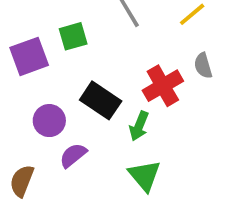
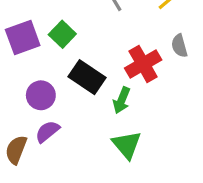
green square: (73, 36) -> (62, 34), moved, turned -30
purple semicircle: (73, 155) -> (47, 132), moved

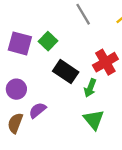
purple square: (23, 38) -> (20, 43), turned 35
purple circle: (41, 95) -> (16, 89), moved

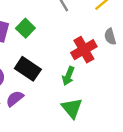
black rectangle: (66, 72) -> (28, 69), moved

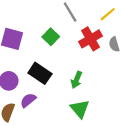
green square: (25, 28) -> (51, 37), moved
red cross: (84, 50) -> (90, 39), moved

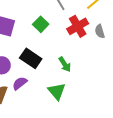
green arrow: (77, 80) -> (65, 64), turned -56
green triangle: (80, 109) -> (57, 91), moved

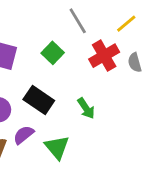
green triangle: (57, 91) -> (57, 147), moved

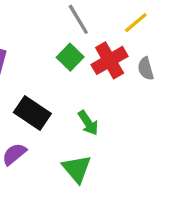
green square: (53, 53) -> (70, 57), moved
green triangle: (57, 147) -> (77, 169), moved

